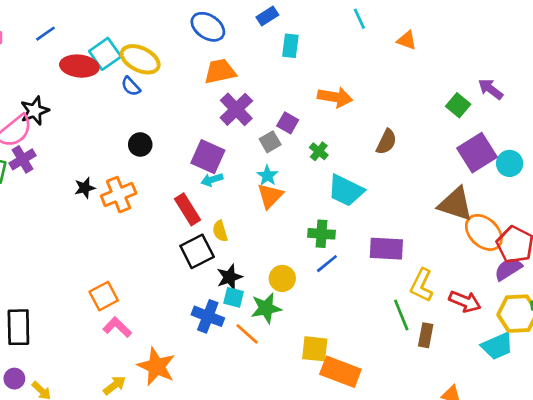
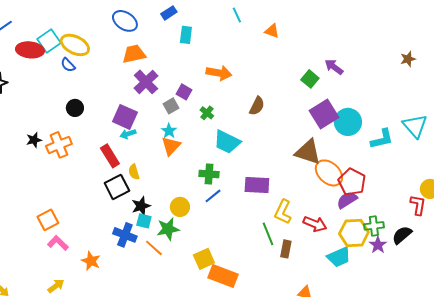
cyan circle: (510, 163) -> (348, 122), size x1.4
yellow square: (315, 349) -> (204, 259), turned -30
orange star: (156, 366) -> (91, 261), moved, size x0.7

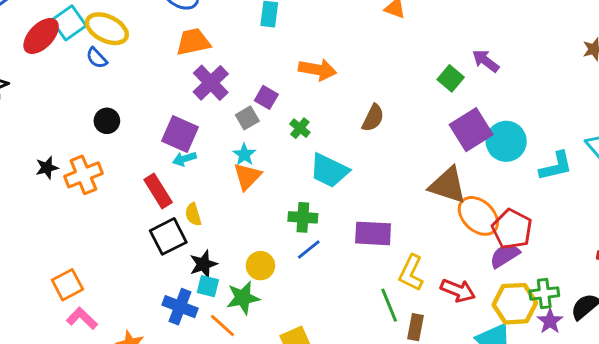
red ellipse: (30, 50) -> (41, 36), turned -52

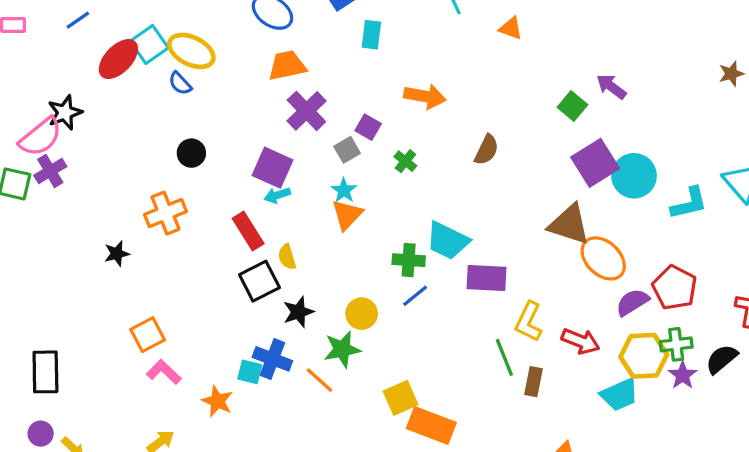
black star: (47, 168) -> (117, 254), moved
cyan trapezoid: (329, 171) -> (448, 241), moved
red pentagon: (512, 229) -> (675, 288), moved
cyan square: (208, 286) -> (250, 372), moved

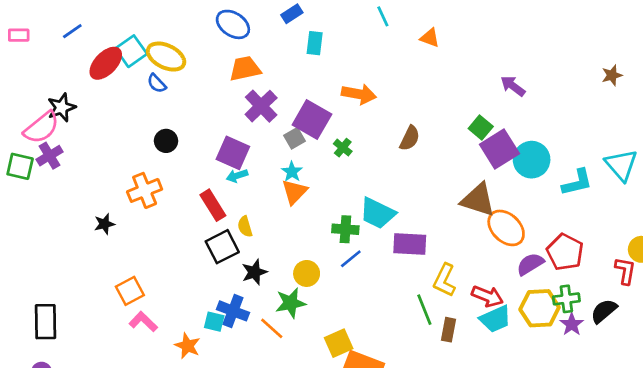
green square: (572, 106) -> (481, 128), moved
purple square: (368, 127) -> (312, 119), size x1.8
cyan trapezoid: (619, 395) -> (495, 319), moved

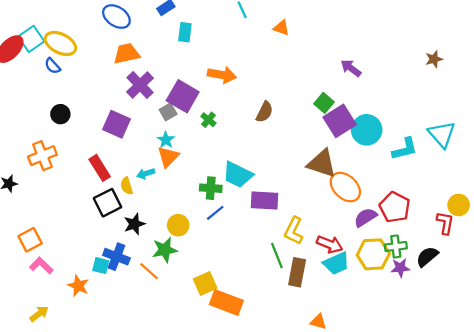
cyan arrow: (237, 176) -> (146, 174), moved
purple star: (572, 324) -> (400, 268), turned 30
brown rectangle: (449, 330) -> (297, 272), size x1.4

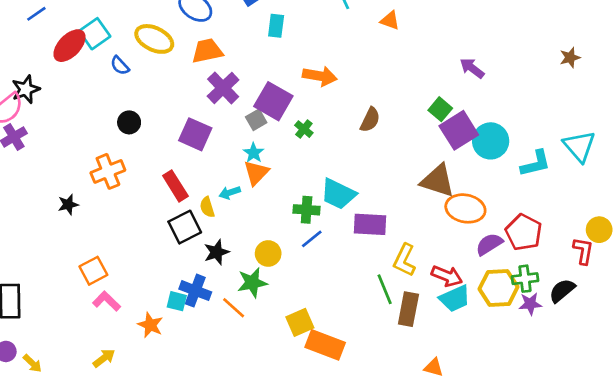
yellow ellipse: (60, 43) -> (154, 39), moved
orange ellipse: (345, 187) -> (465, 208), turned -32

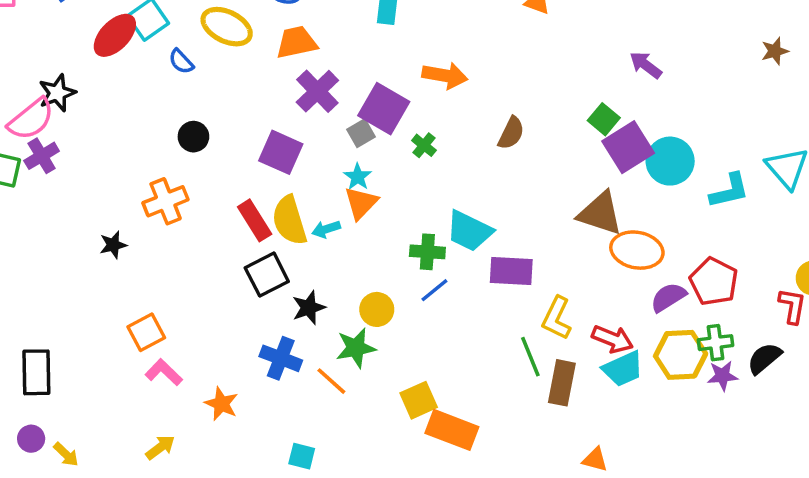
yellow semicircle: (207, 207) -> (289, 220), moved, size x1.8
cyan square: (177, 301) -> (302, 456), moved

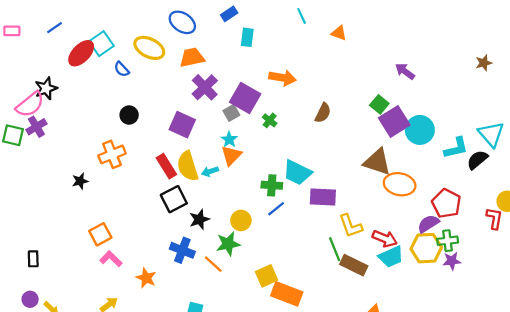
purple semicircle: (668, 297) -> (428, 224), moved
yellow L-shape: (557, 318) -> (351, 226), turned -45
black semicircle: (764, 358) -> (477, 160), moved
black rectangle: (36, 372) -> (33, 259), size x0.6
brown rectangle: (562, 383) -> (354, 265), turned -75

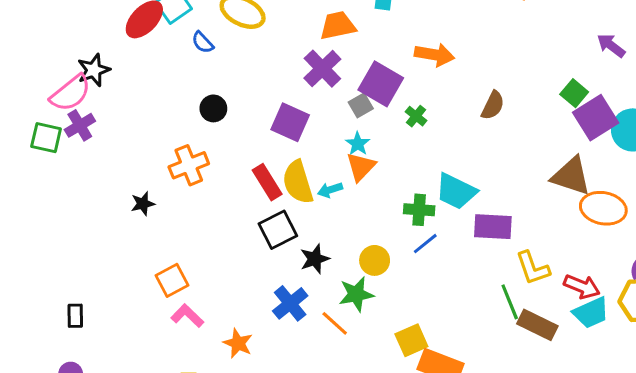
orange trapezoid: (192, 58) -> (338, 26), moved
blue cross: (182, 250) -> (290, 303), turned 30

